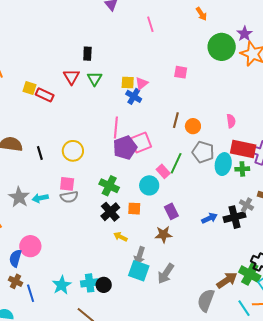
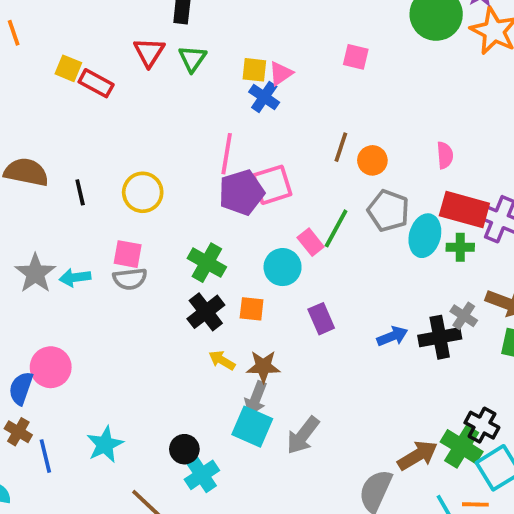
brown star: (163, 234) -> (263, 367), moved
cyan cross: (90, 283) -> (202, 475), moved, turned -30

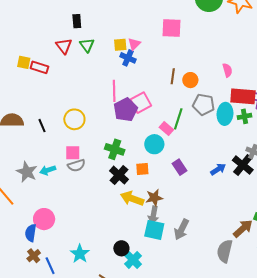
pink square: (356, 57) -> (171, 28), size x1.5
black cross: (440, 337) -> (243, 165), turned -30
yellow arrow: (222, 360) -> (132, 199), size x1.6
brown cross: (18, 432) -> (34, 256), turned 32

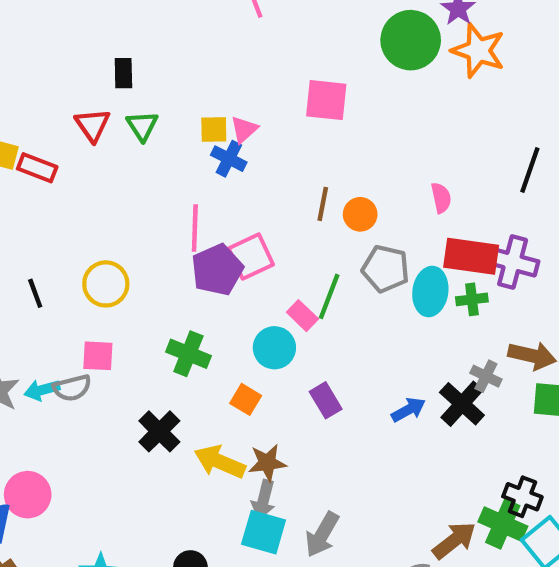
gray semicircle: (76, 165) -> (72, 388), moved
orange square: (142, 169) -> (246, 399), turned 32
black cross: (119, 175) -> (159, 431), moved

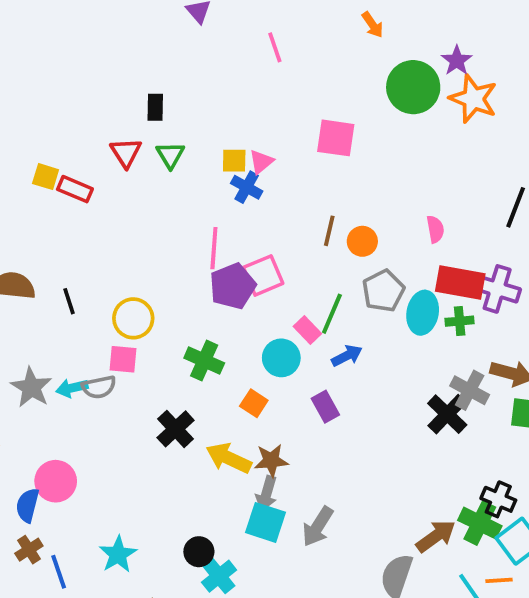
gray pentagon: (386, 269) -> (383, 291), turned 30
yellow circle: (106, 284) -> (133, 318), moved
gray cross: (486, 376) -> (470, 390), size x1.4
blue arrow: (408, 410) -> (347, 356), moved

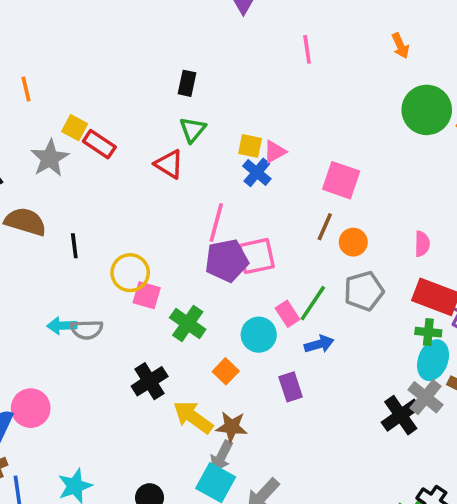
pink square: (336, 138) -> (341, 180), moved
red triangle: (126, 153) -> (169, 164), moved, turned -36
cyan ellipse: (423, 313) -> (433, 360), moved
pink square: (123, 359) -> (147, 295), moved
gray star: (31, 387) -> (50, 158), moved

